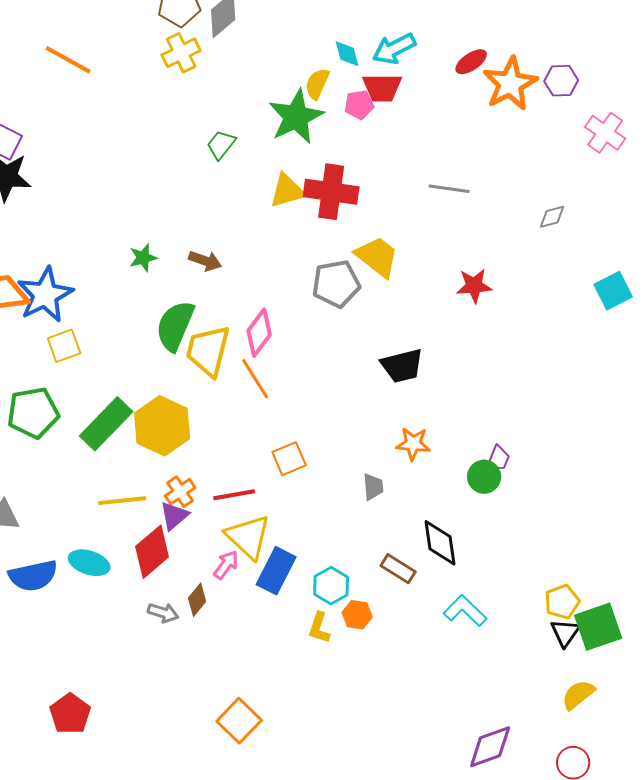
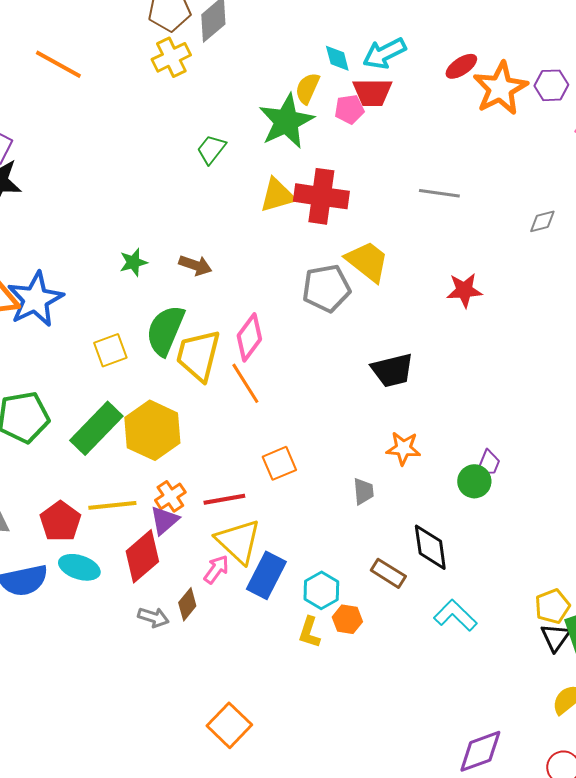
yellow square: (64, 346) -> (110, 350), moved
red pentagon: (70, 714) -> (60, 521), moved

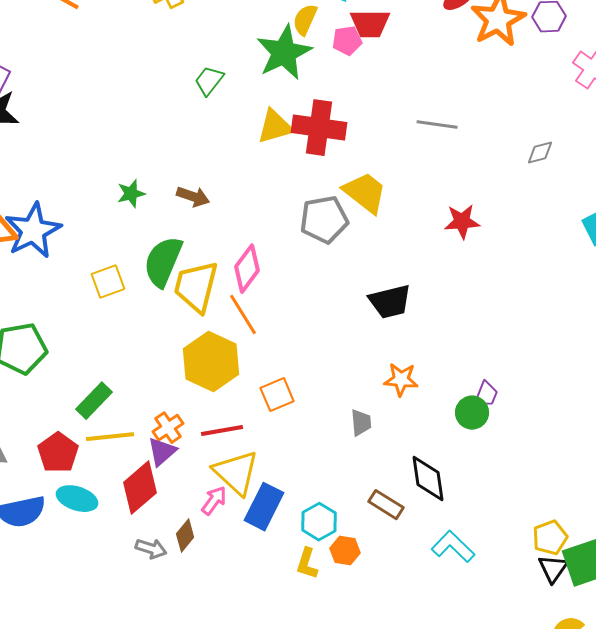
green rectangle: (96, 428) -> (94, 401), moved, size x0.7
yellow hexagon: (152, 430) -> (211, 362), moved

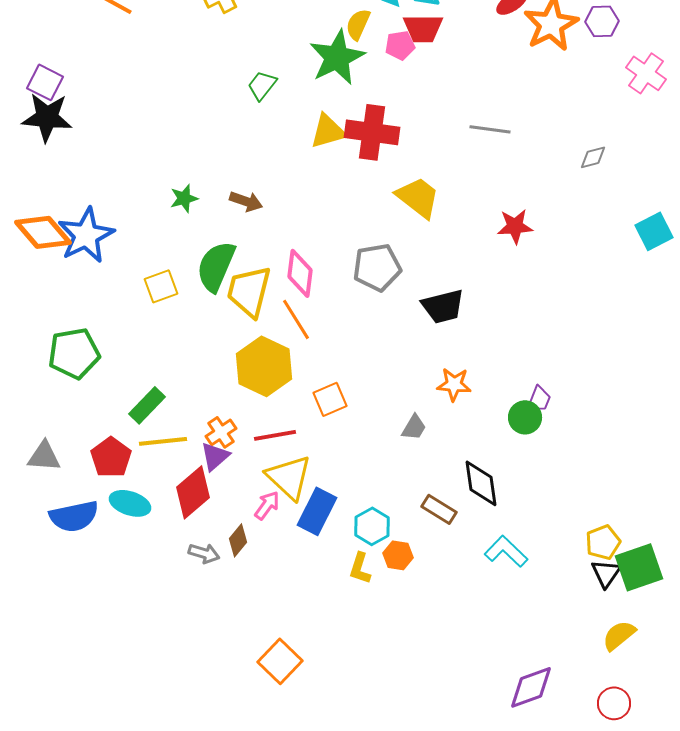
gray pentagon: (324, 220) -> (377, 267), moved
pink diamond: (247, 269) -> (300, 273), turned -30
gray trapezoid: (361, 423) -> (414, 427), turned 36

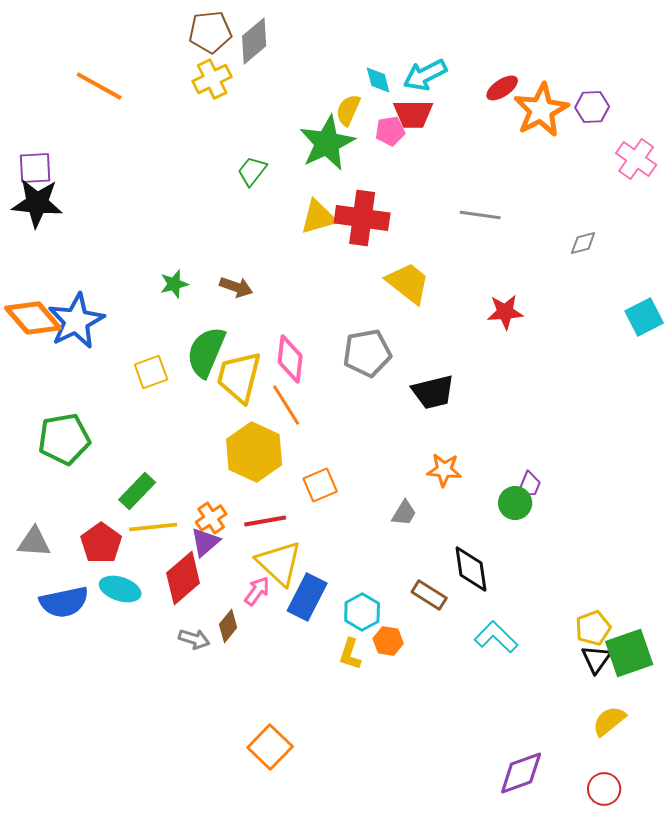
purple square: (45, 82) -> (35, 168), turned -30

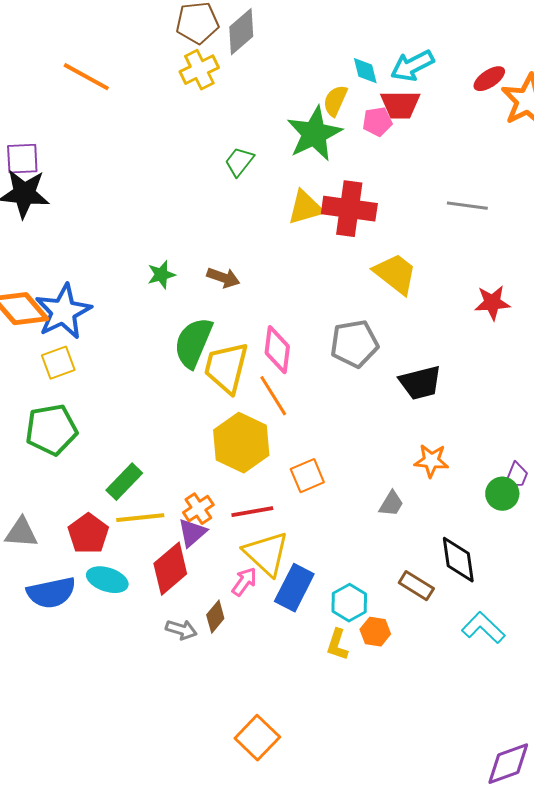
yellow square: (151, 372) -> (58, 363), moved

